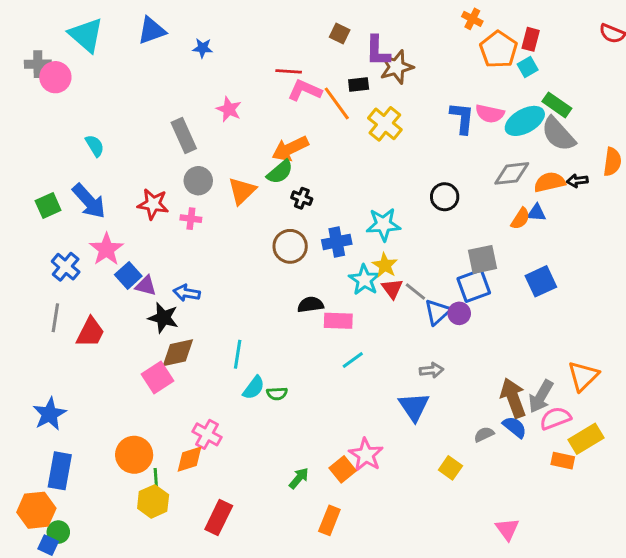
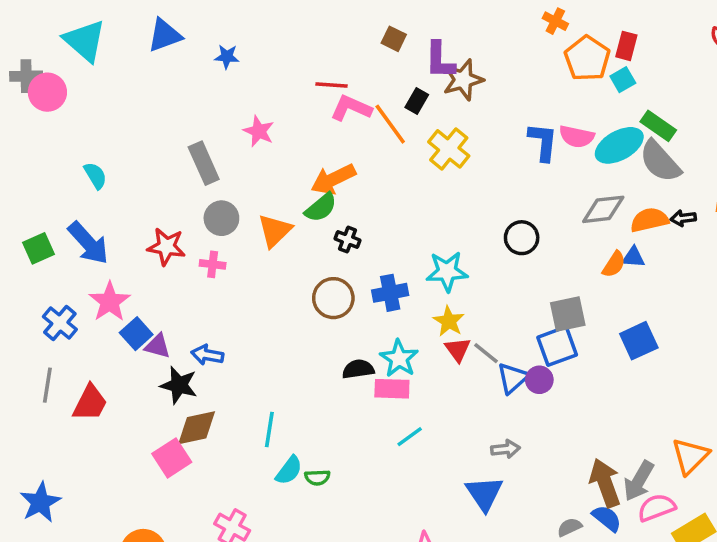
black rectangle: (359, 85) -> (417, 101), turned -54
cyan star: (364, 280) -> (399, 358), moved

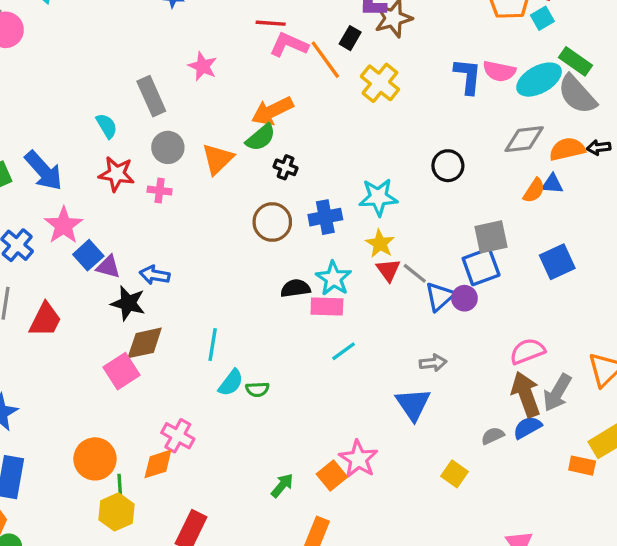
cyan semicircle: (95, 176) -> (107, 126), moved
pink semicircle: (657, 508) -> (527, 351), moved
blue semicircle: (607, 518) -> (527, 427), turned -68

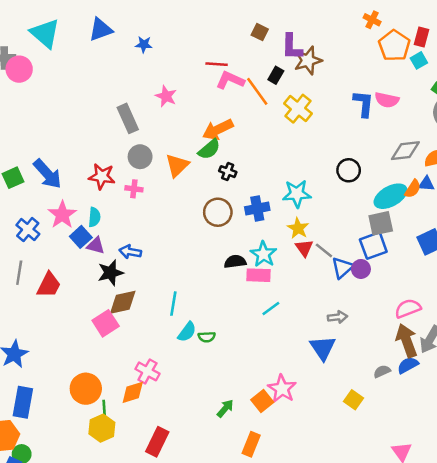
cyan ellipse: (539, 80) -> (391, 196), moved
cyan semicircle: (107, 126) -> (94, 217), moved, turned 36
black star: (128, 303) -> (110, 273), turned -30

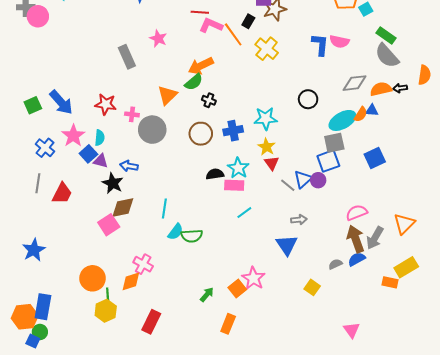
gray circle: (140, 157) -> (152, 130), moved, size x1.4
gray line: (324, 250) -> (288, 185), moved
black star: (110, 273) -> (113, 183), turned -30
green semicircle: (207, 337) -> (192, 236), size x1.5
blue rectangle: (23, 402) -> (43, 307), moved

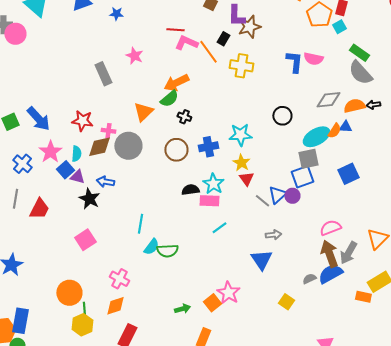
yellow cross: (267, 49) -> (241, 66), turned -30
brown diamond: (123, 208) -> (99, 147), moved
blue semicircle: (357, 259) -> (330, 274), size x1.4
orange diamond: (131, 281) -> (115, 306), moved
green arrow: (207, 295) -> (182, 309), turned 35

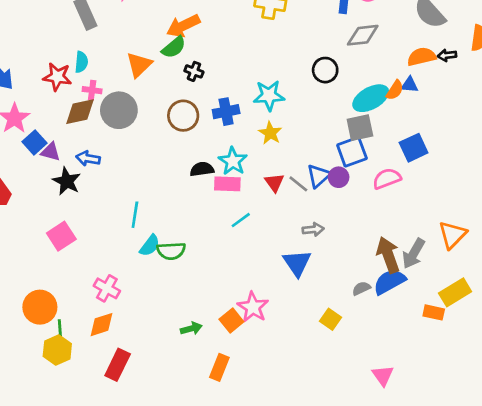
gray diamond: (328, 100) -> (363, 35), moved
cyan semicircle: (76, 154) -> (81, 62), moved
red triangle: (246, 179) -> (274, 183), moved
pink semicircle: (330, 228) -> (387, 179), moved

